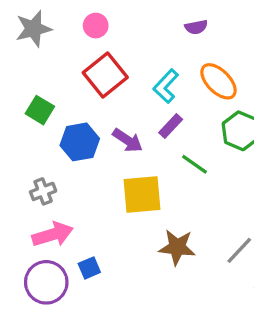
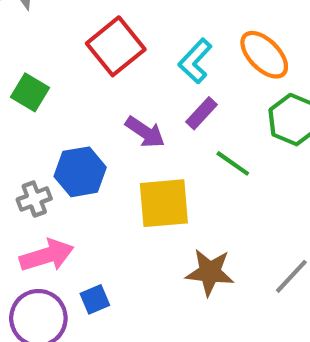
blue hexagon: (80, 142) -> (80, 172), moved

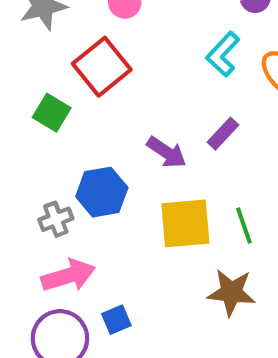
red square: (116, 46) -> (102, 67), moved
cyan L-shape: (195, 61) -> (223, 54), moved
green line: (233, 163) -> (244, 225), moved, turned 36

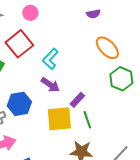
cyan L-shape: (223, 54) -> (50, 59), moved
purple rectangle: (223, 134) -> (77, 100), moved

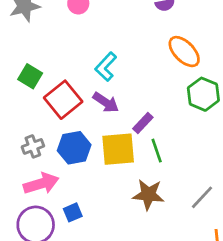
red square: (19, 44) -> (63, 100), moved
blue hexagon: (19, 104) -> (74, 148), moved

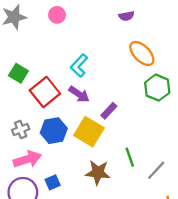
yellow square: (118, 149) -> (89, 132), turned 36
green line: (157, 151) -> (130, 157), moved
brown star: (148, 195) -> (98, 172), moved

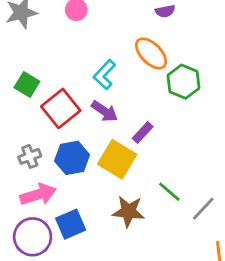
orange ellipse: (142, 53) -> (151, 53), moved
green hexagon: (157, 88) -> (183, 82), moved
green line: (130, 157) -> (169, 192), turned -30
blue square: (53, 182) -> (71, 224), size x1.5

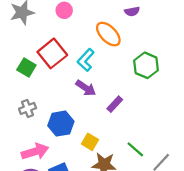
orange ellipse: (151, 53) -> (108, 34), moved
red square: (61, 108) -> (52, 53), moved
gray cross: (30, 156) -> (28, 108), moved
yellow square: (117, 159) -> (90, 142), moved, size x0.6

